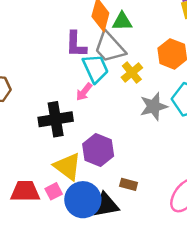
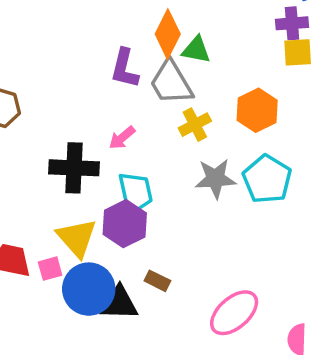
cyan trapezoid: (96, 68) -> (135, 193), moved

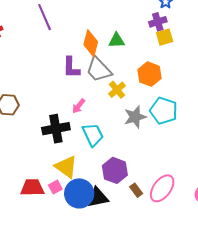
green triangle: (196, 50) -> (117, 40), moved
purple hexagon: (125, 224) -> (115, 170), moved
brown rectangle: (157, 281) -> (136, 190), moved, turned 40

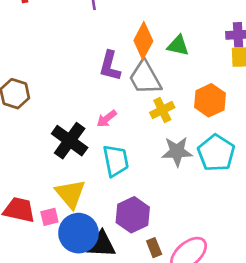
black cross: (56, 129) -> (70, 141), turned 32

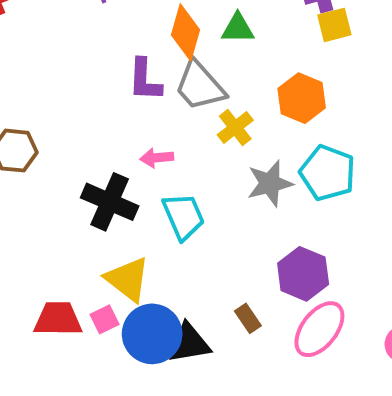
pink arrow: (107, 119) -> (157, 158), turned 45
purple hexagon: (133, 215) -> (303, 274), moved
brown rectangle: (154, 248) -> (248, 318), moved

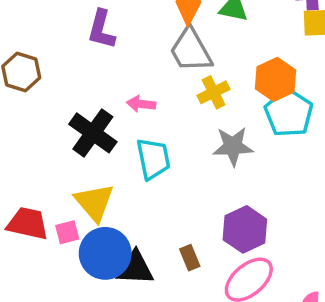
purple L-shape: (145, 80) -> (101, 30), moved
cyan pentagon: (328, 173) -> (289, 113), moved

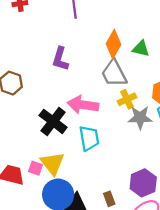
pink arrow: (141, 104) -> (83, 105), size x1.8
gray star: (233, 146) -> (140, 118), moved
pink square: (67, 232) -> (36, 168), moved, turned 32

